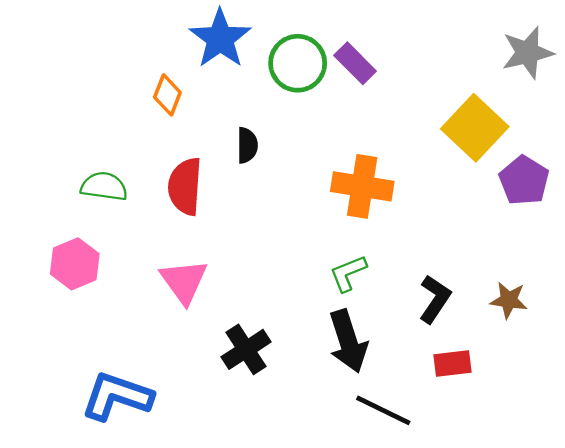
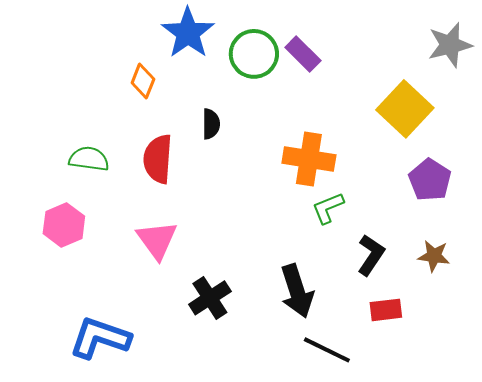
purple pentagon: (524, 181) -> (430, 180), moved
green L-shape: (348, 273) -> (328, 208), moved

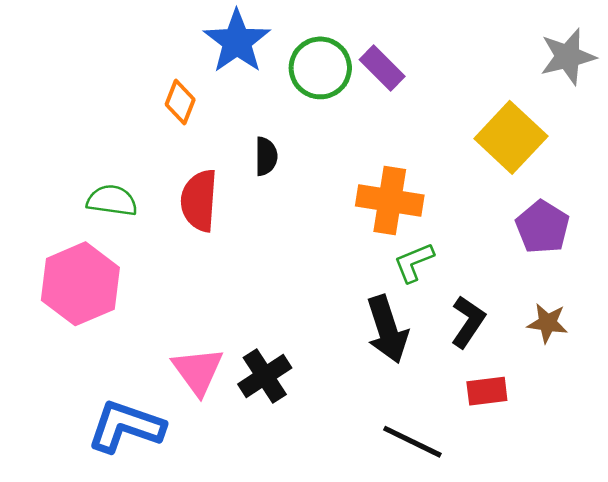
pink hexagon: (64, 225) -> (80, 284), size x1.5
pink triangle: (157, 240) -> (198, 371), moved
black arrow: (297, 291) -> (387, 329), moved

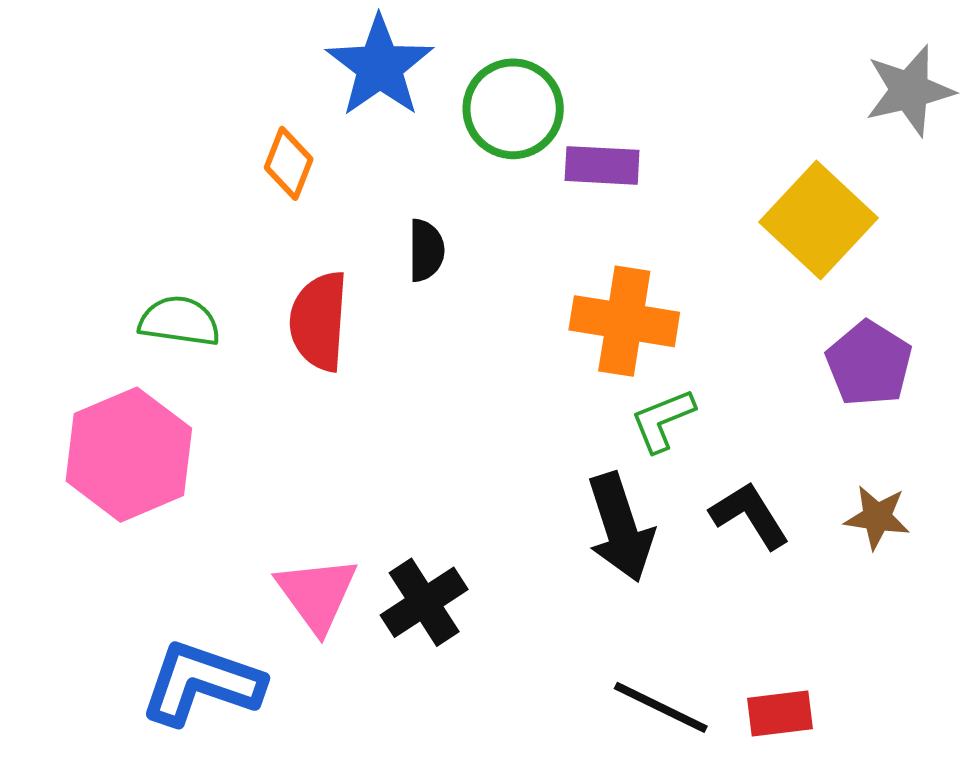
purple rectangle: (382, 68) -> (602, 165), moved, turned -42
black L-shape: (468, 322) -> (750, 515), turned -66
red rectangle: (487, 391) -> (780, 713), moved

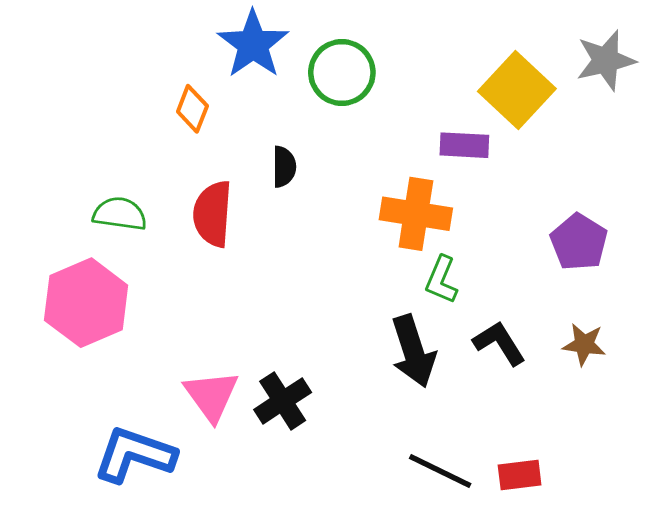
purple rectangle: (602, 165) -> (464, 145), moved
yellow square: (818, 220) -> (517, 90), moved
green L-shape: (663, 420) -> (441, 280), turned -45

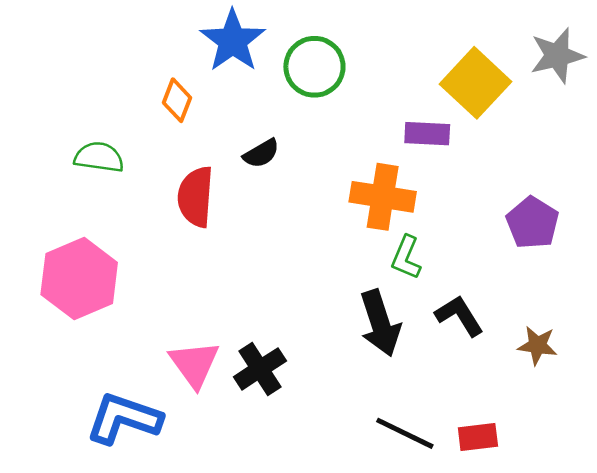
black semicircle: (284, 167) -> (261, 153), turned 60
green semicircle: (120, 214) -> (99, 157), moved
brown star: (584, 344) -> (537, 345), moved

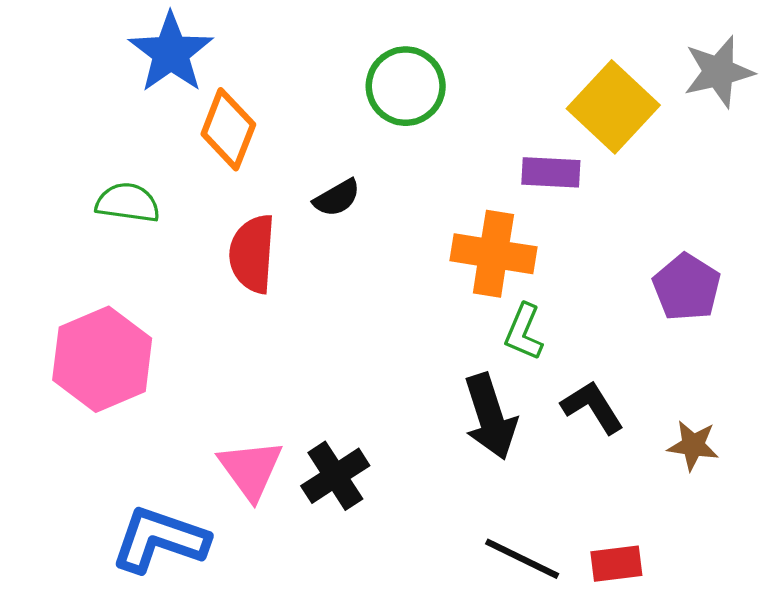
blue star: (233, 41) -> (171, 53), moved
orange diamond: (177, 100) -> (228, 129), size x1.4

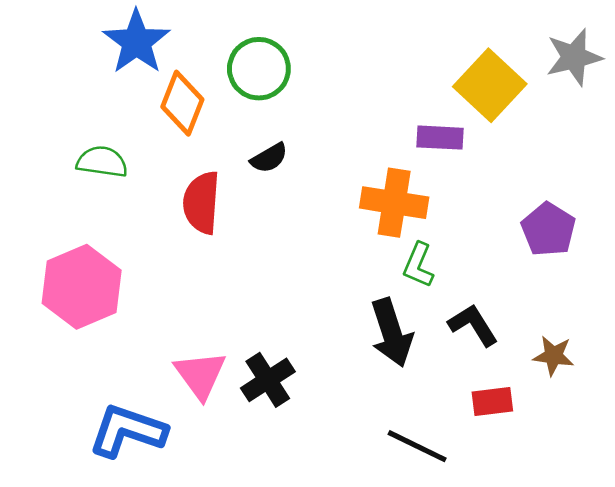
green circle: (406, 86) -> (259, 69), moved
red rectangle: (616, 564) -> (492, 402), moved

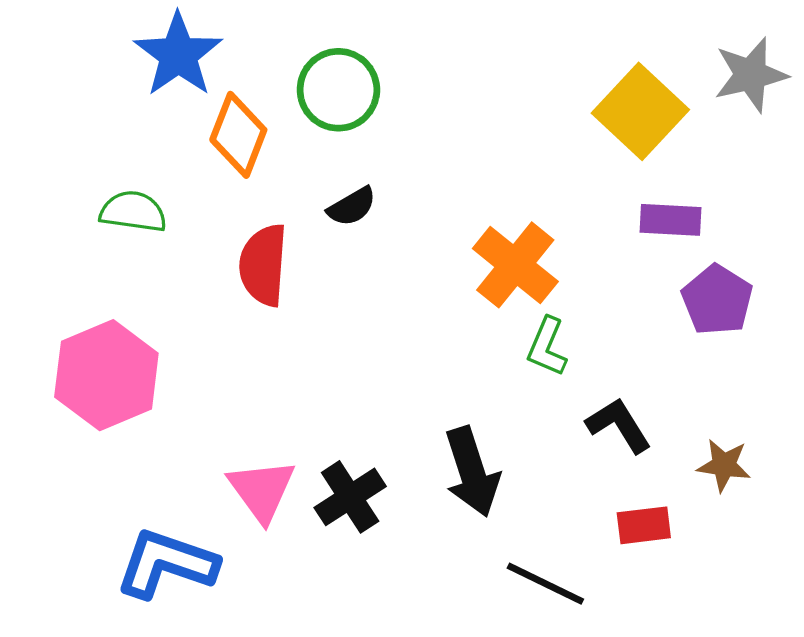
purple rectangle: (440, 138) -> (670, 220), moved
orange cross: (394, 203) -> (515, 265), turned 30
black arrow: (392, 333) -> (472, 472), moved

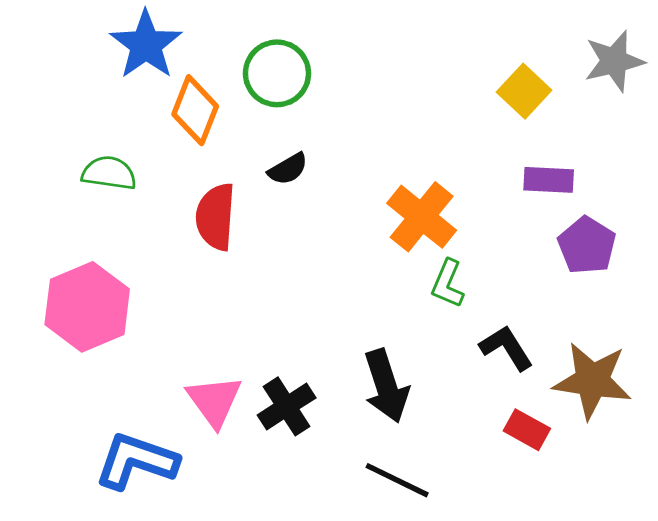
yellow square: (640, 111) -> (524, 91), size x0.7
brown star: (724, 465) -> (592, 381), size x1.8
red rectangle: (644, 525) -> (527, 430), turned 36
black line: (545, 584) -> (397, 480), moved

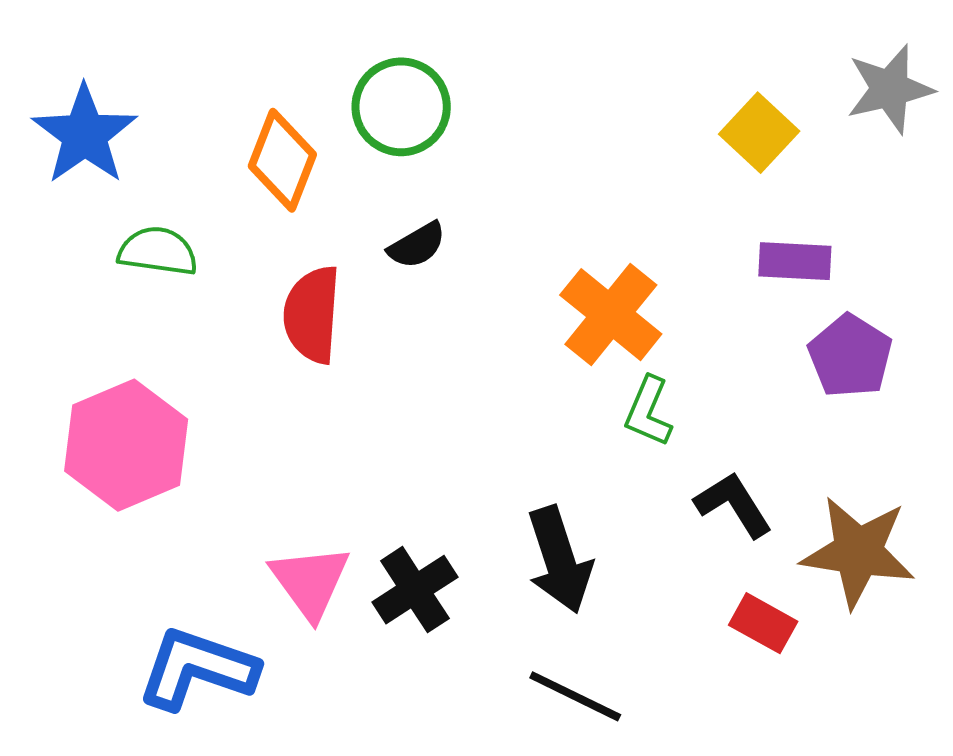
blue star: (146, 45) -> (85, 135), moved

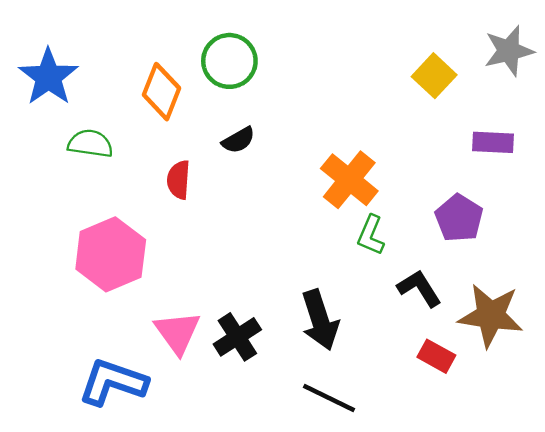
purple rectangle: (795, 261) -> (493, 142), moved
red semicircle: (312, 315) -> (179, 180), size x0.7
purple pentagon: (850, 356) -> (459, 218), moved
pink hexagon: (126, 445) -> (111, 254), moved

